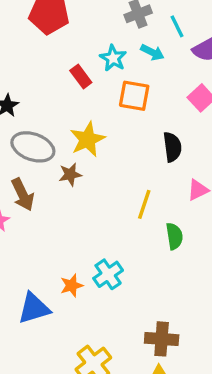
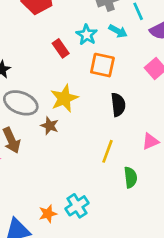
black semicircle: (172, 147) -> (118, 105), moved
brown star: (70, 174) -> (50, 126), turned 30

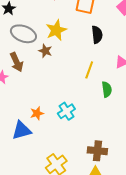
orange star: (48, 214) -> (37, 113), moved

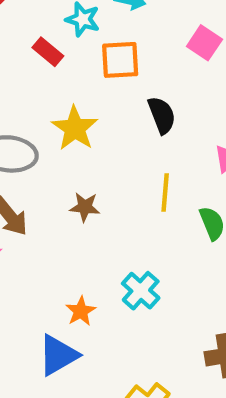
brown star: (45, 51) -> (85, 207), moved

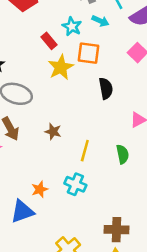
yellow star: (75, 128) -> (61, 67), moved
yellow line: (165, 193) -> (85, 151), moved
cyan cross: (141, 291) -> (75, 184), turned -30

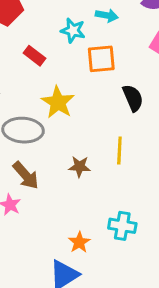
red rectangle: (49, 41) -> (35, 56), moved
yellow star: (61, 67) -> (58, 102), moved
yellow line: (85, 151) -> (119, 151), moved

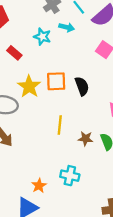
orange square: (101, 59) -> (56, 81), moved
yellow line: (119, 151) -> (60, 125), moved
brown star: (79, 167) -> (86, 139), moved

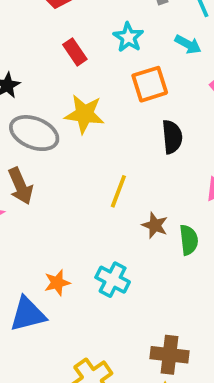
cyan arrow: (67, 27) -> (188, 44), moved
orange square: (56, 81) -> (150, 84), moved, turned -30
yellow star: (29, 86) -> (84, 114), turned 30

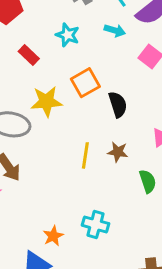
orange square: (150, 84) -> (85, 83), moved
brown star: (155, 225) -> (118, 152), moved

